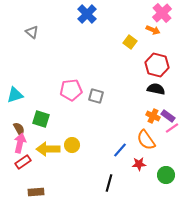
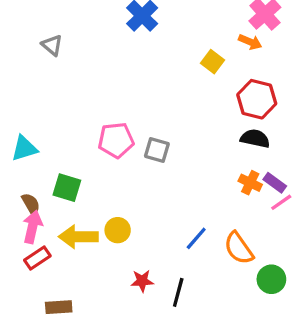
orange semicircle: (146, 140) -> (239, 248), moved
red star: (139, 164) -> (142, 281), moved

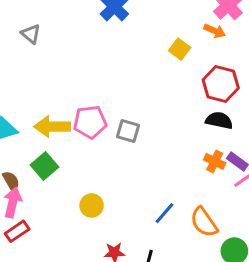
green square: (67, 188) -> (45, 166), turned 32
yellow arrow: (78, 237) -> (52, 127), moved

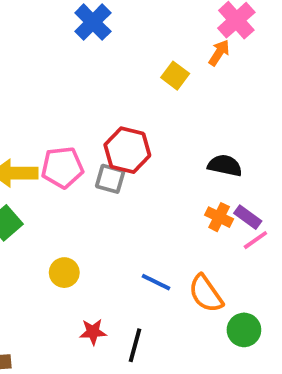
orange arrow: (215, 31) -> (219, 53), turned -80
red hexagon: (221, 84) -> (127, 150), moved
blue line: (164, 213) -> (156, 282), turned 75

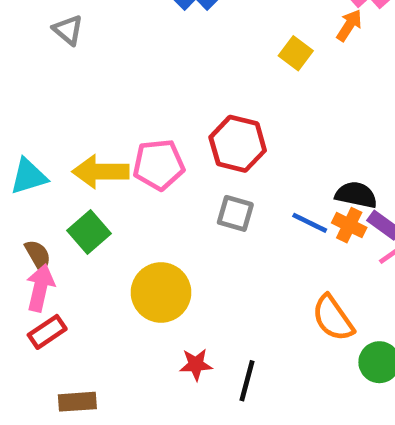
black semicircle: (225, 165) -> (356, 195), moved
gray square: (110, 179) -> (235, 213), moved
yellow circle: (64, 273) -> (161, 292), size x1.6
blue line: (156, 282) -> (310, 223), moved

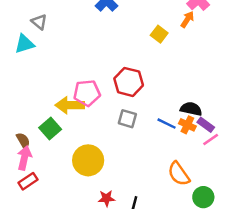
yellow arrow: (101, 172) -> (70, 105), moved
cyan triangle: (29, 176) -> (24, 44), moved

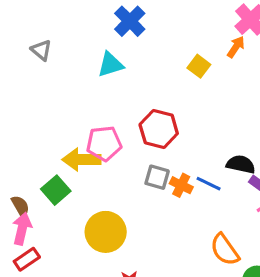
cyan triangle: (24, 44) -> (110, 65), moved
orange cross: (187, 125) -> (181, 185), moved

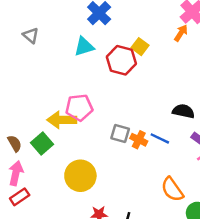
yellow square: (199, 66) -> (140, 47), moved
red hexagon: (159, 129) -> (121, 60), moved
black semicircle: (241, 164) -> (183, 111), moved
brown semicircle: (20, 206) -> (15, 143), moved

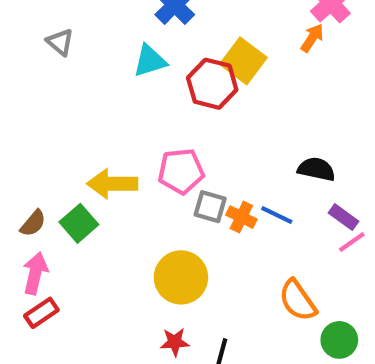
yellow square: (140, 47) -> (243, 61), size x1.5
pink pentagon: (79, 107) -> (181, 171), moved
brown semicircle: (15, 143) -> (33, 223), turned 70
yellow circle: (80, 176) -> (181, 277), moved

